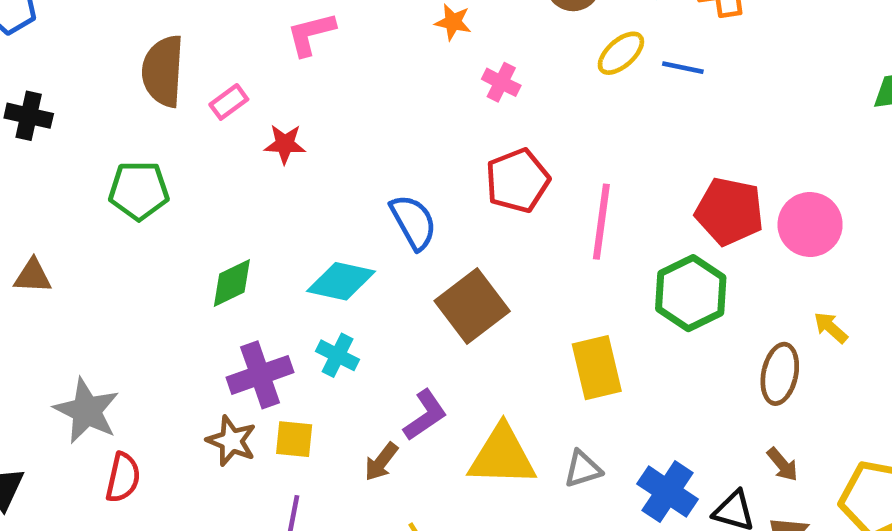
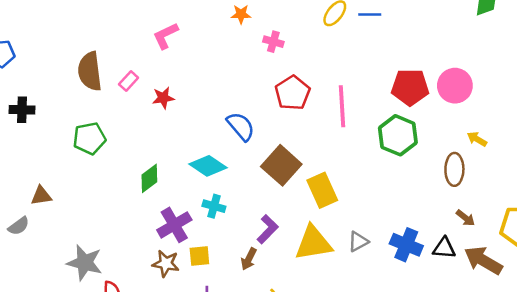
cyan diamond: (341, 281) -> (208, 166), turned 33
yellow rectangle: (597, 368) -> (322, 190), moved

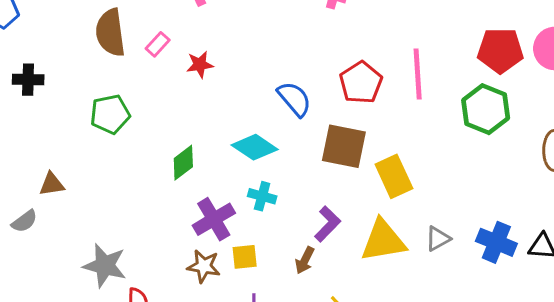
red pentagon: (292, 93) -> (361, 83), moved
brown square: (281, 165) -> (344, 146), turned -30

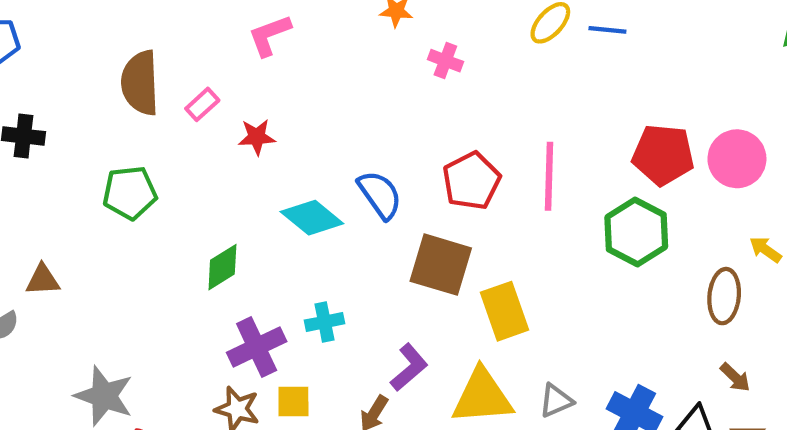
cyan diamond: (255, 147) -> (312, 218), moved
cyan cross: (262, 196) -> (324, 322), turned -32

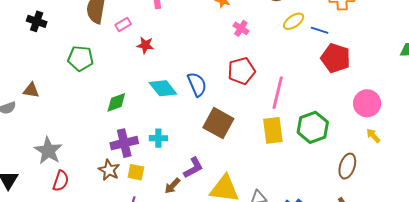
red pentagon: (663, 155) -> (336, 58), moved
red pentagon: (471, 181) -> (241, 71), moved
yellow arrow: (765, 250) -> (373, 136), moved
yellow rectangle: (504, 311) -> (273, 130), moved

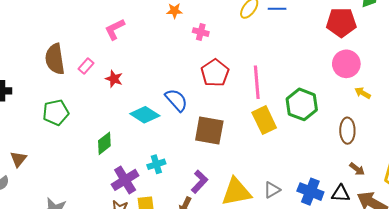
red star: (145, 45) -> (114, 79), turned 30
red pentagon: (336, 58) -> (341, 22), moved
brown triangle: (31, 90) -> (18, 159), turned -42

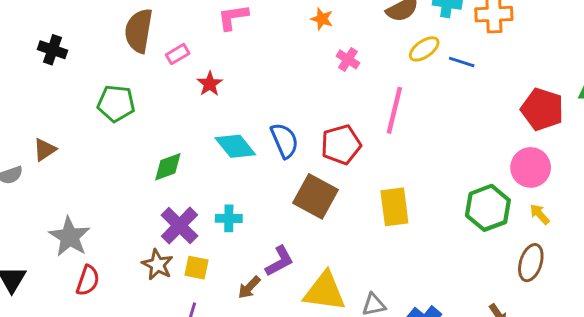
red pentagon: (215, 73) -> (341, 145), moved
pink line: (257, 82) -> (394, 110), moved
green hexagon: (302, 104) -> (488, 208), moved
brown ellipse: (347, 131) -> (531, 263), moved
purple cross: (125, 180) -> (179, 226), turned -32

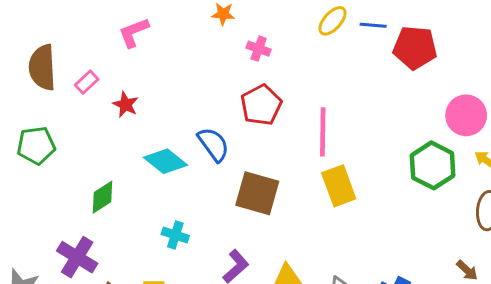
red pentagon: (542, 109) -> (415, 48), moved
pink line: (394, 110) -> (323, 132), moved
red pentagon: (341, 145) -> (261, 105), moved
cyan cross: (229, 218) -> (175, 235), turned 30
purple cross: (179, 226) -> (77, 257), moved

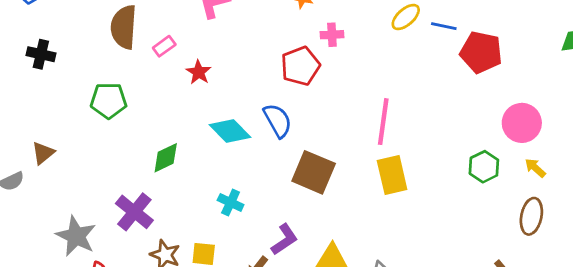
pink cross: (259, 49) -> (332, 35), turned -30
red pentagon: (261, 105) -> (300, 66), moved
green hexagon: (433, 165) -> (484, 167), size x0.7

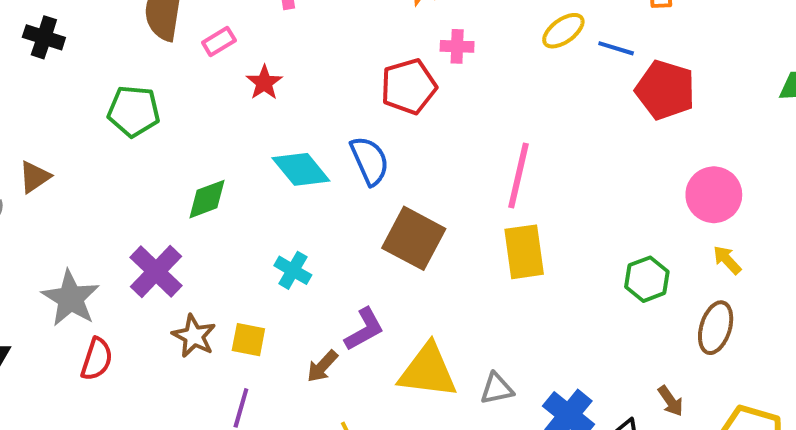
green hexagon: (484, 167) -> (647, 279), moved

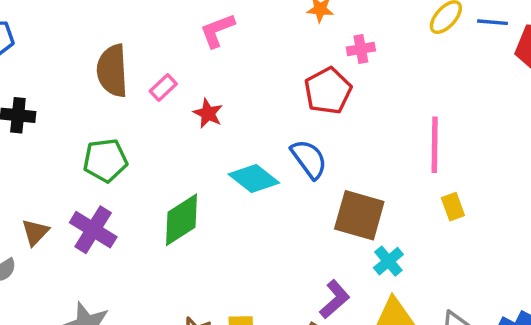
green diamond: (207, 199) -> (182, 220), size x1.4
yellow rectangle: (524, 252) -> (453, 207), size x0.6
cyan cross: (293, 270) -> (388, 261), moved, turned 32
purple cross: (156, 271) -> (93, 230), moved

